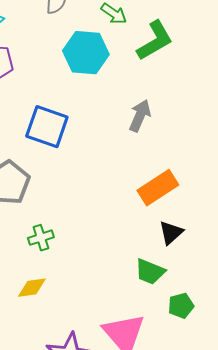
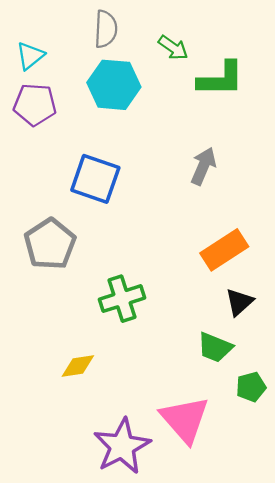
green L-shape: (155, 41) -> (221, 79), turned 30
cyan hexagon: (86, 53) -> (114, 85), moved
green cross: (41, 238) -> (122, 299), moved, size x1.5

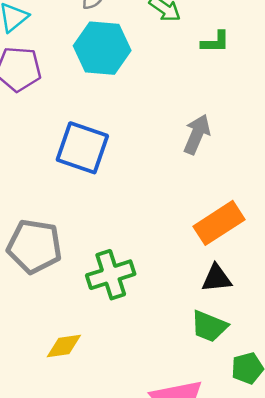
green L-shape: (221, 79) -> (215, 42), size x0.6
gray pentagon: (50, 244) -> (34, 246), moved, turned -30
black triangle: (239, 302) -> (217, 278), moved, turned 36

